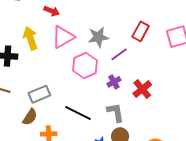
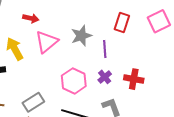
purple line: (119, 54) -> (105, 49), turned -48
pink hexagon: (85, 65) -> (74, 81), moved
red cross: (142, 89) -> (134, 79), turned -30

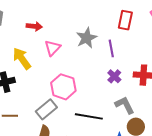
pink triangle: (46, 42) -> (53, 48), size x0.7
pink hexagon: (74, 81) -> (63, 87), moved

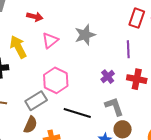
red rectangle: (125, 20) -> (137, 18), moved
purple line: (111, 48) -> (128, 49), moved

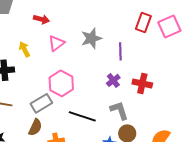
yellow arrow: (18, 47) -> (24, 49), size x0.7
purple line: (128, 49) -> (120, 51), moved

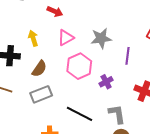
purple cross: (113, 80) -> (106, 82), moved
pink hexagon: (61, 83) -> (79, 66), moved
brown semicircle: (35, 127) -> (39, 69), moved

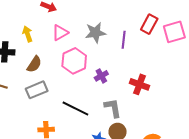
purple line: (128, 56) -> (124, 40), moved

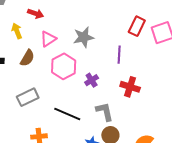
yellow arrow: (28, 34) -> (17, 31), moved
purple line: (124, 40) -> (119, 55), moved
brown semicircle: (34, 64) -> (27, 58), moved

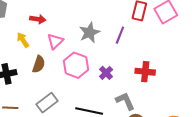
purple line: (119, 55) -> (120, 35), moved, turned 30

